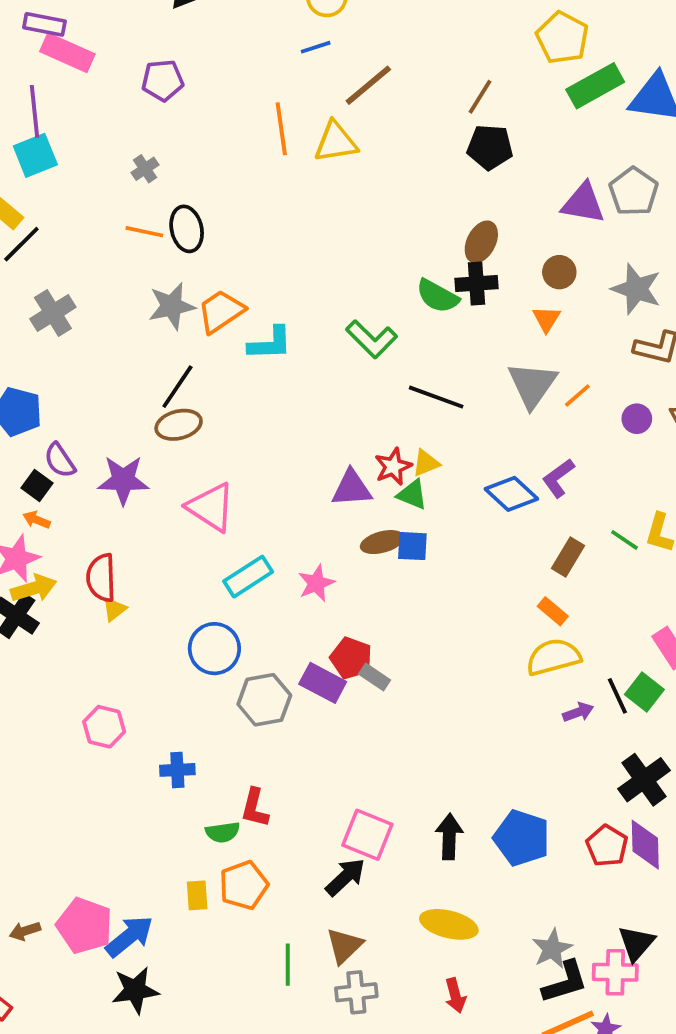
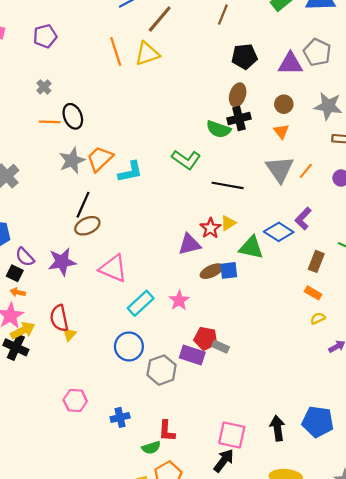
black pentagon: (490, 147) -> (244, 57), moved
green triangle: (412, 495) -> (251, 248), moved, size x1.4
yellow semicircle: (553, 657) -> (318, 318), size x0.5

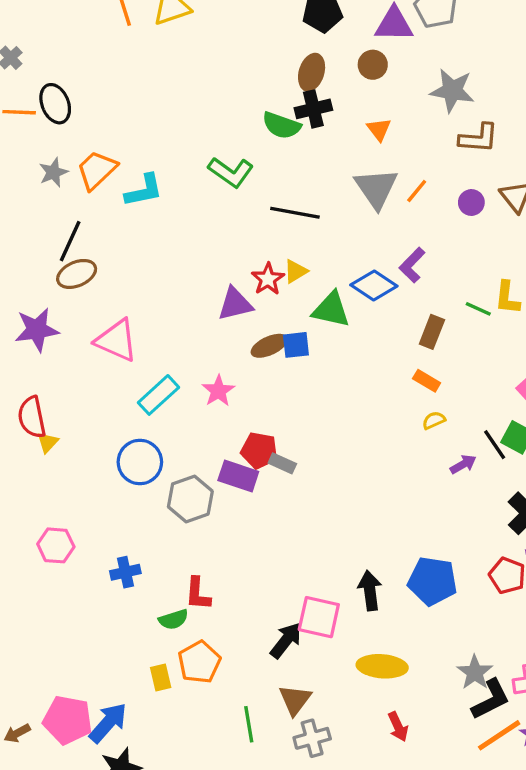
brown circle: (284, 104) -> (373, 65), moved
gray star: (72, 161) -> (53, 172), size x0.7
pink square: (232, 435) -> (319, 617), moved

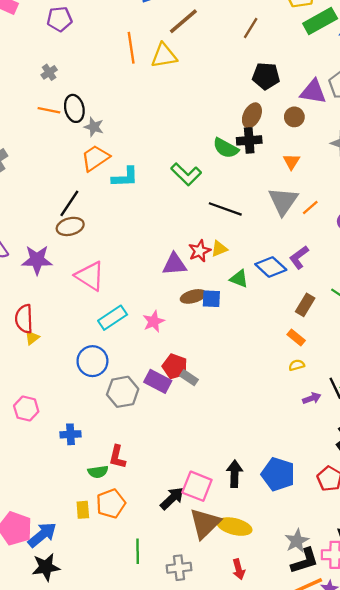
gray star: (53, 172) -> (94, 127), moved, turned 30
green triangle: (331, 310) -> (239, 279), size x0.7
brown triangle: (295, 700) -> (205, 523), moved, size x1.4

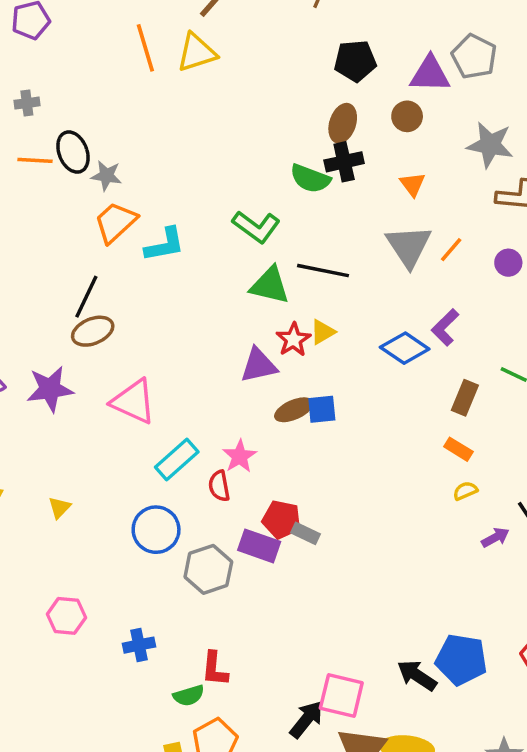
gray cross: (49, 72) -> (27, 103), turned 35
green triangle: (239, 279) -> (270, 285), moved, size x1.4
red semicircle: (24, 319) -> (219, 486), moved, size x0.7
black arrow: (234, 474) -> (417, 675), moved, turned -50

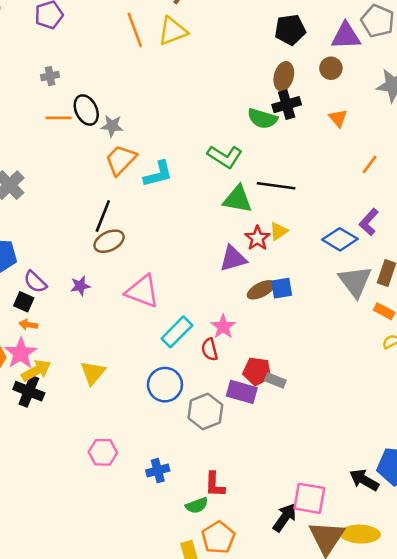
gray triangle: (409, 246) -> (355, 281), moved
purple star: (50, 389) -> (80, 286), size x0.6
yellow triangle: (59, 508) -> (93, 373), size x1.5

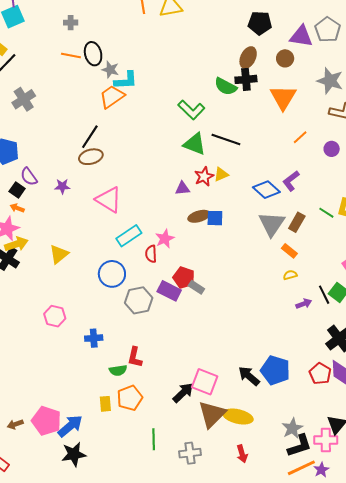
orange triangle: (338, 118) -> (283, 97), size x1.8
cyan L-shape: (158, 174) -> (126, 80), moved
purple triangle: (233, 259) -> (182, 188), size x0.7

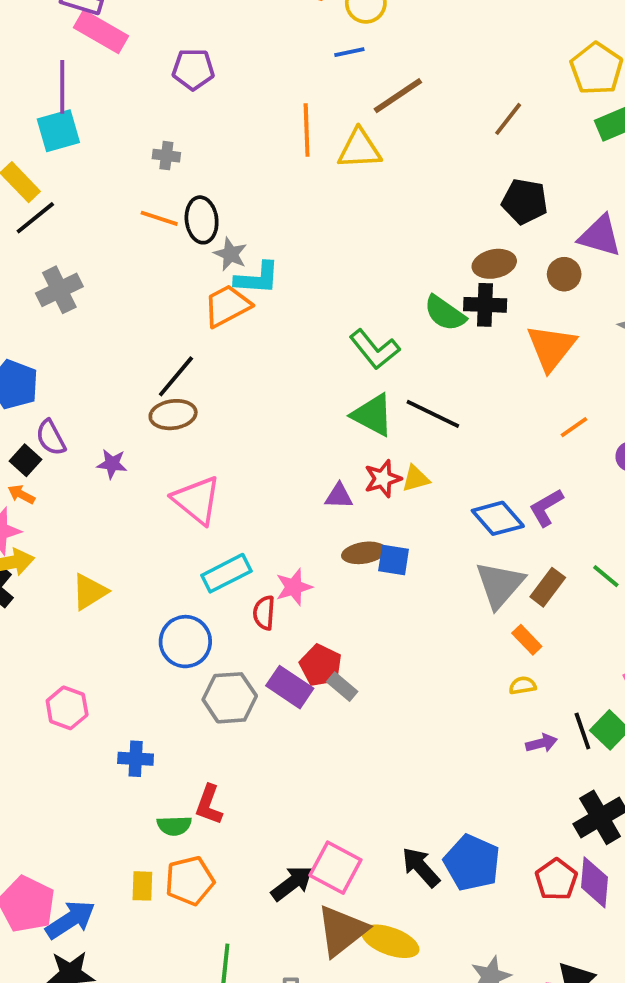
brown ellipse: (248, 58) -> (494, 264), turned 45

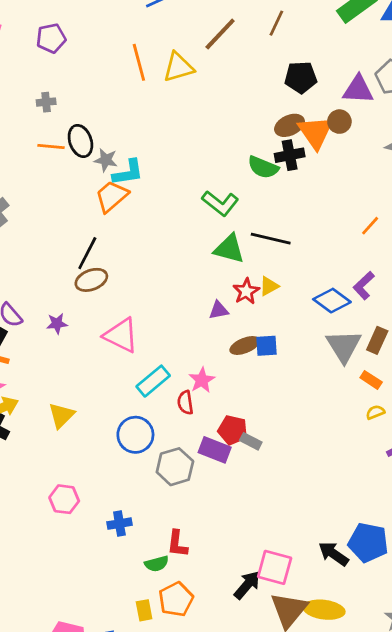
brown line: (398, 96) -> (220, 34), moved
orange triangle: (551, 347) -> (316, 132), moved

